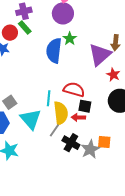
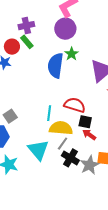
yellow semicircle: (61, 113) -> (61, 128), turned -80
red arrow: (78, 117) -> (89, 135), moved, turned 32
cyan triangle: (31, 119) -> (38, 150), moved
gray line: (54, 130) -> (63, 144), moved

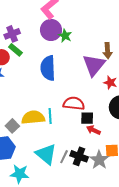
green star: (72, 54) -> (65, 36), moved
yellow semicircle: (61, 128) -> (33, 117), moved
gray line: (63, 144) -> (64, 157), moved

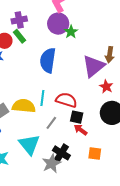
cyan line: (50, 116) -> (42, 98), moved
gray line: (64, 157) -> (51, 123), moved
gray star: (99, 160) -> (52, 163), moved

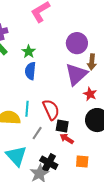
purple circle: (58, 24) -> (77, 43), moved
green star: (71, 32) -> (29, 52), moved
blue semicircle: (48, 60) -> (30, 71), size x0.7
red semicircle: (66, 100) -> (51, 110), turned 50

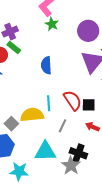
green star: (29, 52) -> (52, 24), moved
black square: (62, 126) -> (89, 105), moved
cyan triangle: (16, 156) -> (45, 151), turned -40

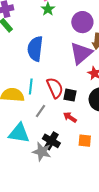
blue semicircle: (46, 65) -> (35, 49), size x1.4
gray star: (71, 166) -> (42, 152), turned -30

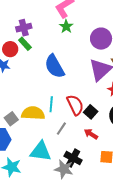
blue semicircle: (35, 49) -> (55, 66), turned -35
black square: (70, 95) -> (91, 112), turned 32

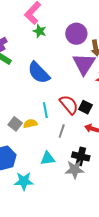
yellow semicircle: (33, 113) -> (30, 124), size x0.6
gray square: (11, 119) -> (15, 124), moved
cyan triangle: (41, 151) -> (48, 158), size x0.7

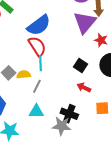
blue semicircle: (39, 73) -> (39, 25), turned -90
red semicircle: (69, 105) -> (37, 46), moved
gray line: (62, 131) -> (37, 86), moved

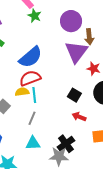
red semicircle: (37, 46) -> (30, 78), turned -75
yellow semicircle: (24, 75) -> (22, 92), moved
black cross: (69, 114) -> (66, 144), turned 36

